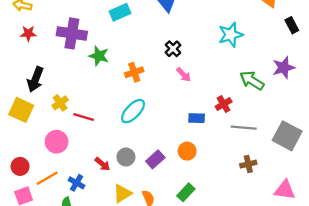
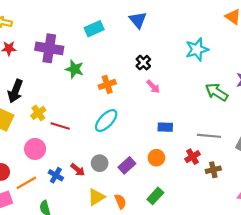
red cross: (224, 104) -> (193, 157), moved
blue cross: (77, 183) -> (56, 175), moved

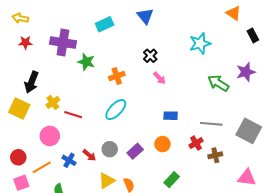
green rectangle: (155, 196) -> (172, 180), moved

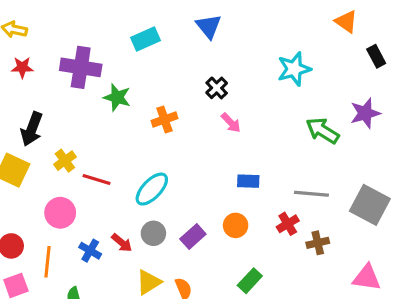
cyan ellipse: (116, 110) -> (152, 189), moved
orange line: (42, 167) -> (48, 262), turned -54

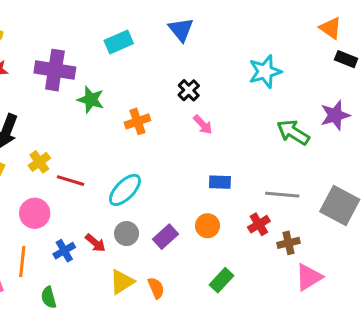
orange triangle: (346, 22) -> (330, 28), moved
black rectangle: (376, 56) -> (346, 59), turned -40
blue cross: (90, 251) -> (64, 251), turned 30
pink triangle: (367, 278) -> (309, 277), moved, turned -40

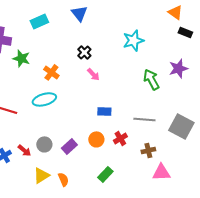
orange cross: (137, 121) -> (51, 72), turned -35
green arrow: (293, 132) -> (151, 79), turned 30
cyan ellipse: (125, 190) -> (44, 99), moved, turned 30
red cross: (259, 224) -> (120, 138), moved
pink triangle: (309, 277) -> (161, 172), turned 30

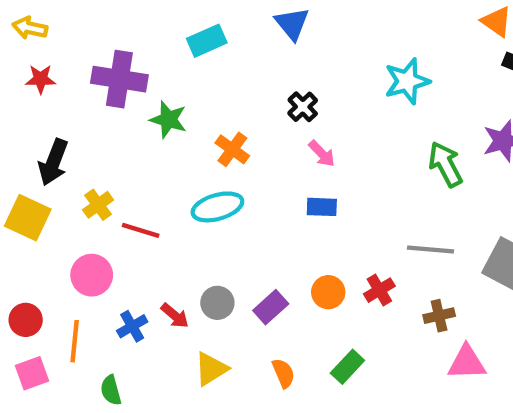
blue rectangle: (104, 111) -> (322, 207), moved
orange semicircle: (63, 179) -> (283, 373), moved

